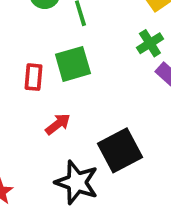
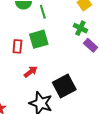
green cross: (150, 43) -> (80, 28), turned -32

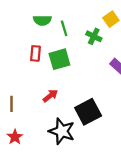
green cross: (80, 28) -> (94, 36), moved
red rectangle: (17, 46) -> (35, 53), moved

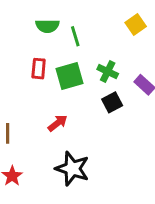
green cross: (94, 36) -> (108, 72), moved
black square: (88, 112) -> (112, 102), moved, size x0.6

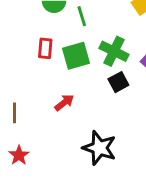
green cross: (108, 72) -> (114, 51), size x1.4
black star: (72, 169) -> (99, 148), moved

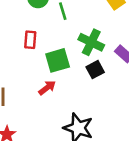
green square: (76, 56) -> (58, 60), moved

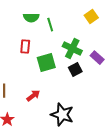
red arrow: (47, 88) -> (33, 96), moved

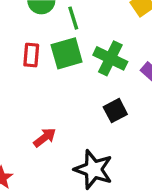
green square: (46, 63) -> (67, 53), moved
black square: (75, 70) -> (115, 111), moved

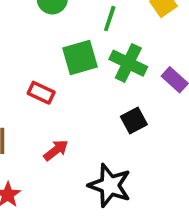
green line: (73, 18) -> (110, 19), moved, turned 35
red rectangle: (31, 55) -> (41, 93), moved, turned -70

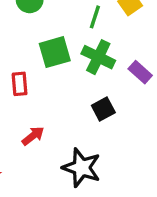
green line: (110, 19) -> (95, 17), moved
red rectangle: (41, 93) -> (20, 84), turned 60

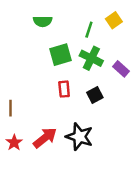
red rectangle: (20, 84) -> (64, 89), moved
red arrow: (33, 136) -> (45, 138), moved, size x1.5

